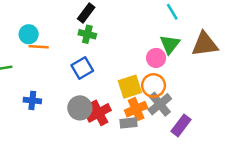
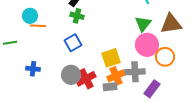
pink circle: (156, 58) -> (147, 45), moved, size x1.5
orange circle: (154, 85) -> (165, 57), moved
gray cross: (160, 104) -> (135, 72), turned 36

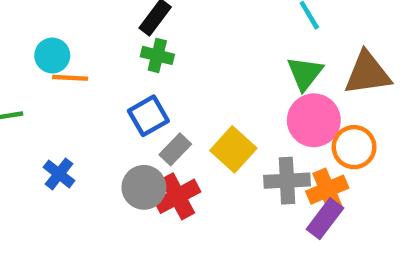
yellow square: (111, 58) -> (233, 149), turned -30
blue cross: (33, 69) -> (59, 174), turned 32
orange cross: (116, 76) -> (327, 190), moved
gray rectangle: (110, 87) -> (175, 149), moved, turned -40

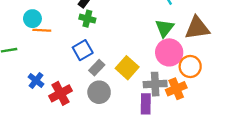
gray circle: (144, 187) -> (99, 92), moved
red cross: (177, 196) -> (61, 93), moved
purple rectangle: (325, 219) -> (146, 104), moved, turned -36

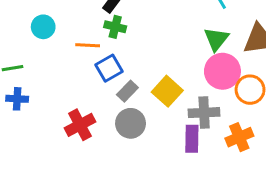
orange line: (42, 30) -> (88, 45), moved
blue cross: (36, 81) -> (17, 99), moved, turned -35
orange cross: (176, 89) -> (239, 137), moved

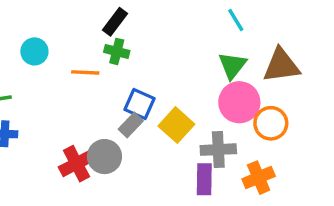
blue square: (109, 68) -> (140, 104), moved, turned -36
gray circle: (131, 123) -> (104, 157), moved

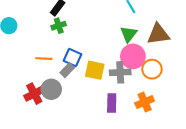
green cross: (117, 51) -> (59, 26), turned -32
orange line: (85, 72) -> (44, 59), moved
yellow square: (176, 125) -> (95, 70), turned -30
gray cross: (218, 150) -> (120, 72), moved

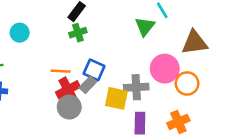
green triangle: (129, 34) -> (145, 26), moved
yellow square: (95, 70) -> (116, 98), moved
gray cross: (120, 72) -> (136, 87), moved
red cross: (34, 94) -> (68, 90), moved

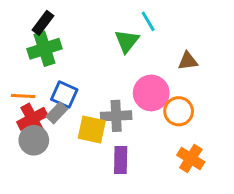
green cross: (78, 33) -> (44, 49), size x1.5
brown triangle: (194, 43) -> (188, 61), size x0.6
orange cross: (178, 122) -> (191, 159), moved, turned -35

